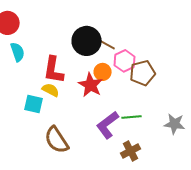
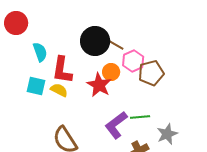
cyan semicircle: (18, 52) -> (40, 52), moved
cyan square: (34, 104) -> (36, 86), moved
gray star: (175, 124) -> (167, 134), moved, turned -30

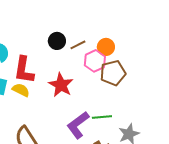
black circle: (95, 41) -> (57, 41), size x0.6
brown line: (116, 45) -> (78, 45), turned -56
orange circle: (111, 72) -> (106, 47), moved

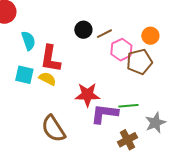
orange circle: (106, 47) -> (150, 36), moved
red star: (61, 85) -> (87, 95), moved, turned -30
purple L-shape: (78, 125) -> (104, 114), turned 44

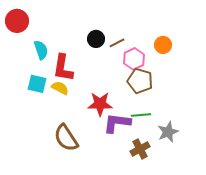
brown pentagon: (139, 62) -> (140, 81), moved, turned 30

